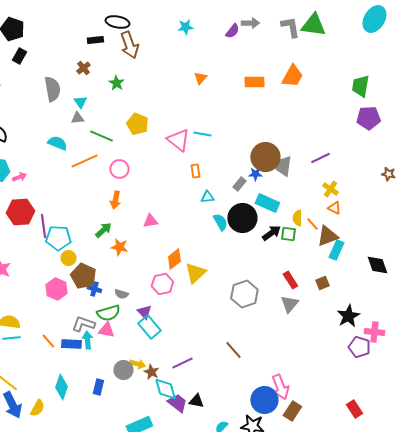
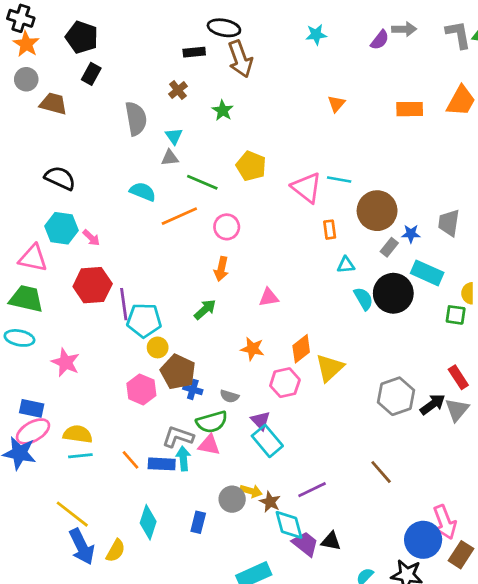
brown circle: (265, 157) -> (377, 211), moved
pink arrow: (19, 177) -> (91, 238), turned 64
black arrow: (271, 233) -> (433, 404), moved
orange star: (119, 247) -> (252, 349), moved

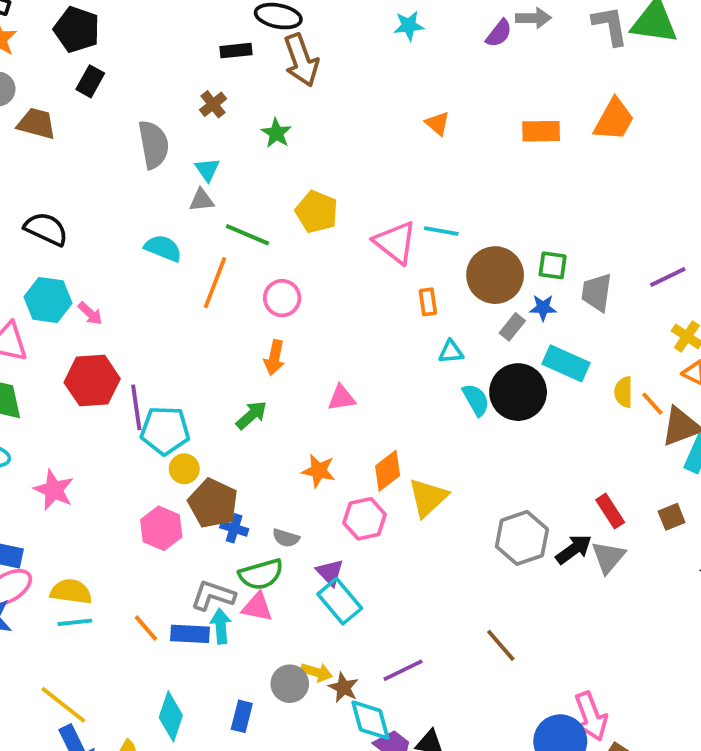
orange triangle: (336, 104) -> (437, 123), turned -30
orange line: (179, 216) -> (215, 283), turned -45
green square: (456, 315) -> (553, 265), moved

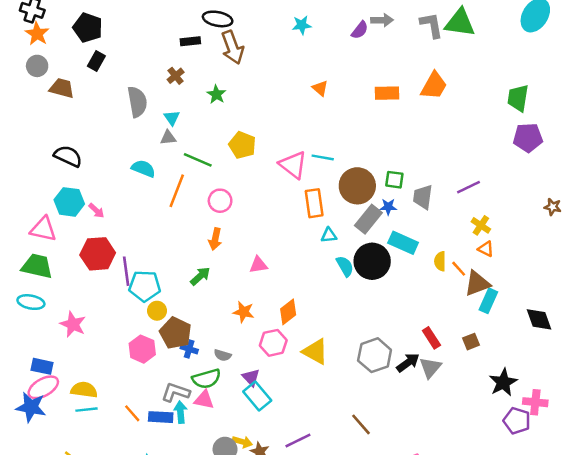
orange rectangle: (428, 302) -> (314, 203), size x1.6
gray rectangle: (512, 327) -> (368, 219), size x1.6
yellow triangle: (428, 498) -> (315, 352), moved, turned -48

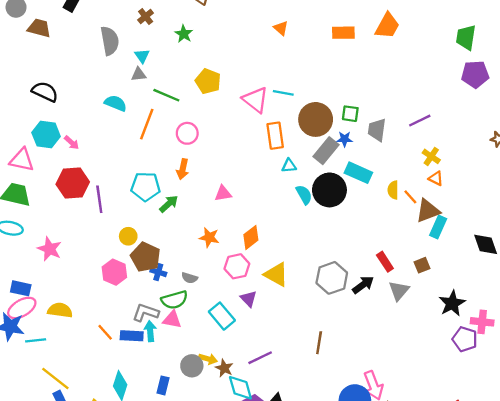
cyan pentagon: (145, 286) -> (146, 187), moved
gray triangle: (430, 368) -> (399, 291), moved
purple triangle: (251, 377) -> (249, 299), moved
cyan line: (87, 410) -> (36, 340), moved
brown line: (361, 424) -> (319, 343), turned 50

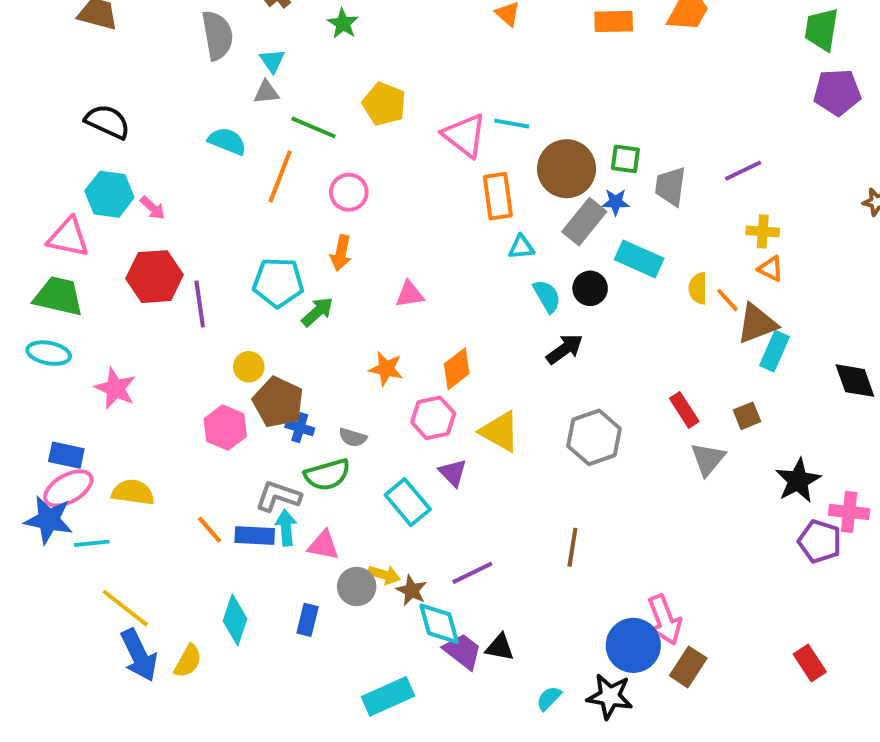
yellow cross: (431, 156) -> (763, 231), turned -30
black circle: (329, 190) -> (590, 288), size x0.6
black arrow: (363, 285) -> (565, 349), moved
pink triangle: (172, 320) -> (323, 545), moved

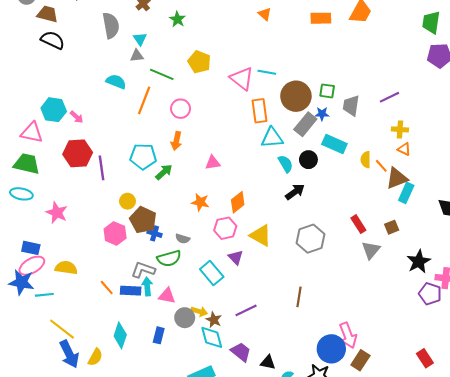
black semicircle: (108, 122) -> (53, 40), moved
cyan triangle: (521, 247) -> (272, 138), size x1.6
cyan diamond: (439, 624) -> (212, 337), moved
black triangle: (500, 647) -> (268, 362), moved

